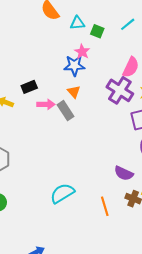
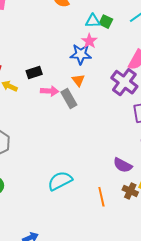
cyan triangle: (77, 23) -> (93, 21), moved

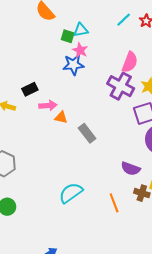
green square: (106, 22) -> (68, 36), moved
orange triangle: (78, 80) -> (61, 117), moved, turned -32
gray rectangle: (69, 99) -> (87, 133), moved

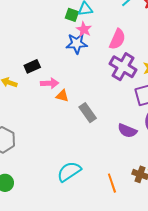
pink semicircle: (130, 62) -> (117, 39), moved
purple semicircle: (131, 169) -> (127, 131), moved

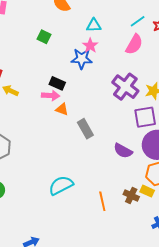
green square: (72, 15) -> (44, 37), moved
pink semicircle: (117, 39) -> (134, 44), moved
black rectangle: (32, 66) -> (57, 83), moved, turned 42

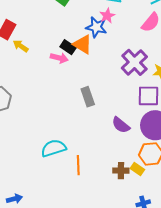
orange triangle: (62, 109) -> (83, 44), moved, size x1.5
brown cross: (131, 196) -> (121, 171), turned -35
orange line: (102, 201) -> (78, 165), moved

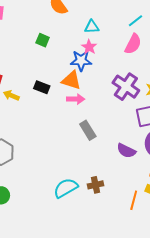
black rectangle: (68, 47) -> (42, 87), moved
pink arrow: (59, 58) -> (76, 99), moved
orange line: (78, 165) -> (134, 200), moved, turned 30
brown cross: (121, 171) -> (96, 185), moved

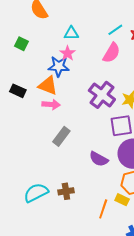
gray rectangle: (88, 130) -> (61, 136), turned 66

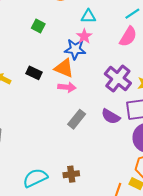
purple semicircle: (99, 159) -> (111, 116), moved
brown cross: (66, 191) -> (71, 174), moved
cyan semicircle: (36, 193) -> (35, 178), moved

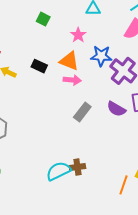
pink star: (84, 36) -> (78, 35), moved
blue star: (75, 49) -> (101, 56), moved
cyan semicircle: (35, 178) -> (58, 171), moved

